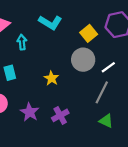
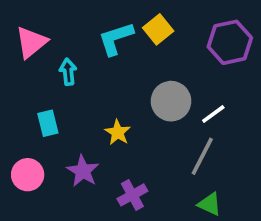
cyan L-shape: (50, 22) -> (116, 39), turned 130
yellow square: (89, 33) -> (158, 29), moved
purple star: (30, 112) -> (83, 171), moved

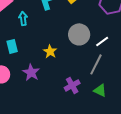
purple cross: (132, 195) -> (72, 85), moved

